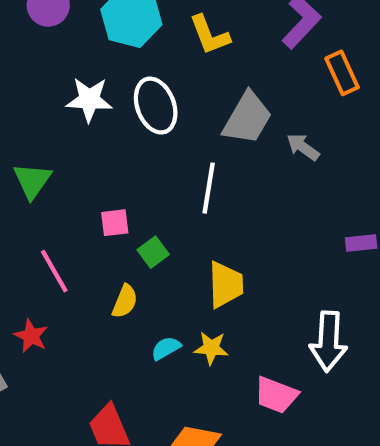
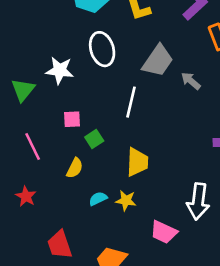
white star: (89, 100) -> (60, 70), moved
red star: (31, 336) -> (26, 196), moved

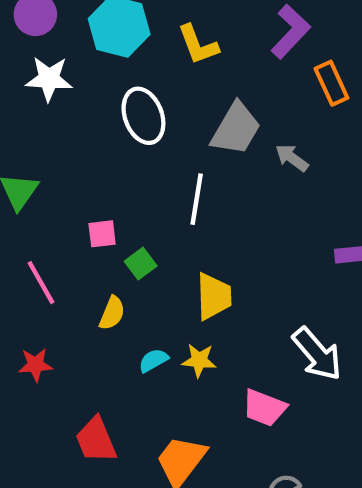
white star: (60, 70) -> (49, 79), moved
red star: (26, 196) -> (36, 365), turned -30
white arrow: (198, 201) -> (317, 354), turned -44

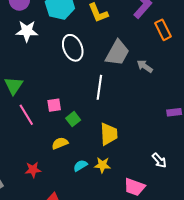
pink line: (41, 283) -> (26, 115), moved
yellow semicircle: (112, 313) -> (60, 143), turned -133
white arrow: (317, 354) -> (159, 160), size x0.6
red star: (36, 365) -> (33, 170), moved

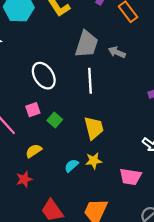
white ellipse: (73, 48) -> (44, 76), moved
white line: (99, 87) -> (90, 81), moved
yellow semicircle: (60, 143) -> (34, 151), moved

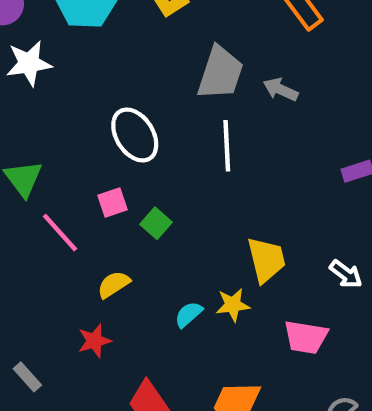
yellow trapezoid: (94, 128) -> (266, 260), moved

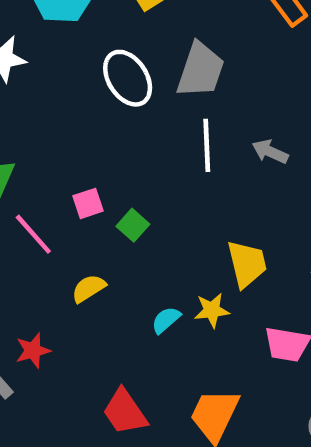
gray arrow: (281, 90) -> (270, 152), moved
white ellipse: (135, 135) -> (128, 78), moved
red star: (94, 341) -> (33, 351), moved

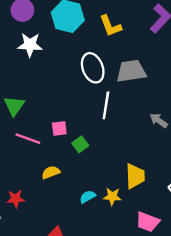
gray trapezoid: (201, 70) -> (131, 71), turned -128
white line: (207, 145) -> (106, 105), moved
pink line: (33, 234) -> (28, 139), turned -40

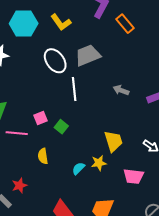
yellow semicircle: (51, 172) -> (43, 156), turned -63

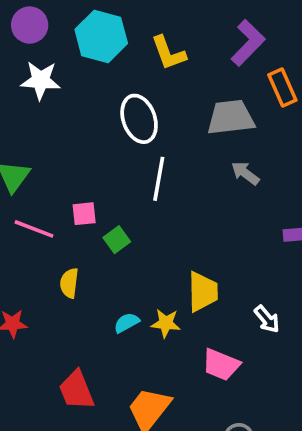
gray trapezoid: (88, 55) -> (231, 117), moved
gray arrow: (121, 90) -> (245, 173), moved

